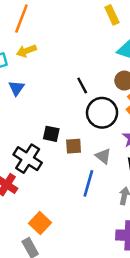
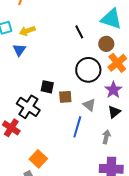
yellow arrow: (26, 51) -> (27, 31), moved
black line: (82, 85) -> (79, 32), moved

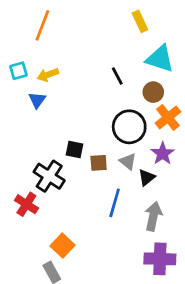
gray triangle: (89, 105) -> (128, 161), moved
black triangle: (114, 112) -> (147, 178), moved
gray arrow: (106, 137) -> (153, 216), size x1.5

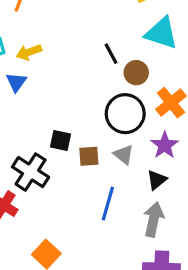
brown circle: (153, 92) -> (136, 73), moved
black triangle: (147, 178) -> (157, 180), moved

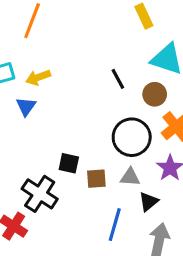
brown circle: (136, 73) -> (155, 94), moved
gray triangle: (124, 155) -> (130, 177), turned -35
black triangle: (157, 180) -> (149, 202), moved

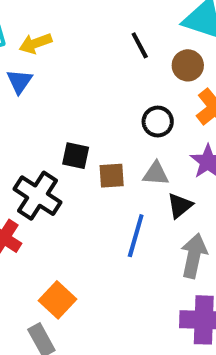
black circle: (132, 137) -> (158, 122), size x0.6

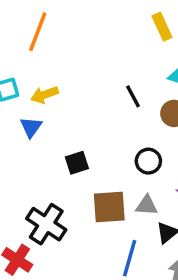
black square: (76, 156) -> (77, 163), moved, turned -30
brown square: (112, 176) -> (109, 207), size x1.5

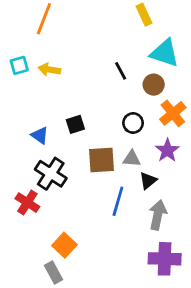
yellow arrow: (45, 95) -> (49, 70), turned 30
blue triangle: (31, 127) -> (40, 135), moved, turned -30

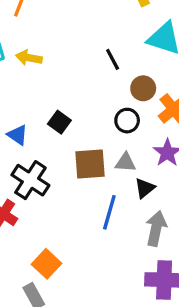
brown circle: (154, 85) -> (143, 88), moved
black square: (75, 124) -> (59, 122), turned -36

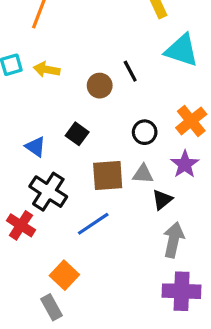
brown circle: (143, 88) -> (100, 86), moved
blue line: (109, 212) -> (93, 224), moved, turned 40

